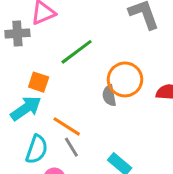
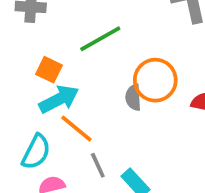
cyan arrow: (26, 108) -> (59, 99), moved
gray line: (71, 147) -> (98, 165), moved

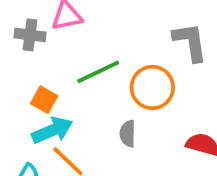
orange circle: (155, 80) -> (152, 87), moved

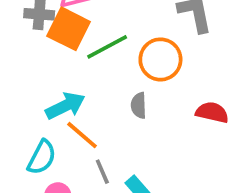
orange square: (44, 100) -> (69, 29), moved, size x1.6

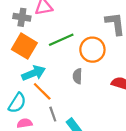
orange square: (69, 29) -> (24, 46), moved

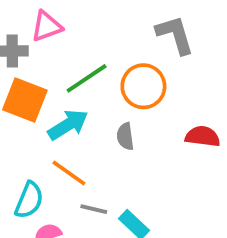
cyan arrow: (34, 73) -> (68, 125), moved
gray line: (53, 114) -> (94, 209), turned -48

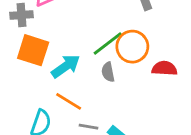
green line: (87, 78) -> (108, 44), moved
orange circle: (143, 86) -> (132, 47), moved

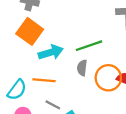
orange circle: (132, 47) -> (108, 78), moved
orange line: (69, 101) -> (44, 80), turned -45

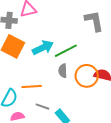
cyan arrow: (51, 52) -> (43, 48), moved

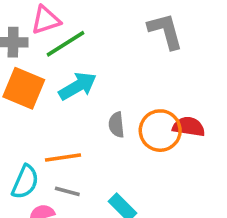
green line: (66, 51) -> (65, 44), moved
gray line: (42, 107) -> (67, 191), moved

